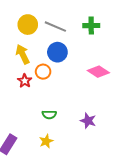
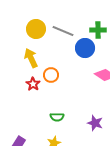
blue circle: (57, 52) -> (85, 48), moved

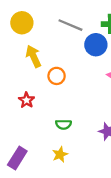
yellow circle: (36, 29) -> (22, 23), moved
red star: (33, 84) -> (27, 100), moved

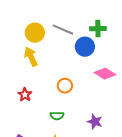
yellow circle: (22, 23) -> (35, 33), moved
orange circle: (57, 76) -> (65, 86), moved

